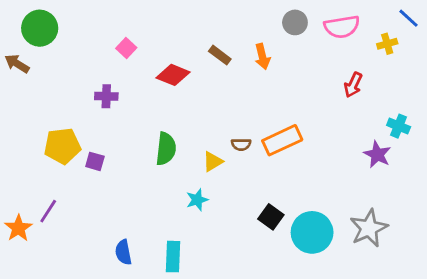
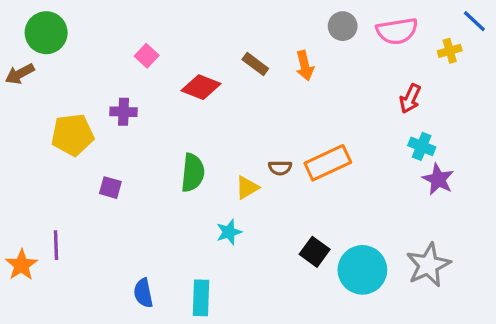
brown arrow: (17, 64) -> (20, 74), turned -60
cyan cross: (399, 126) -> (422, 146), moved
yellow pentagon: (62, 146) -> (72, 135), moved
purple line: (48, 211) -> (56, 245), turned -35

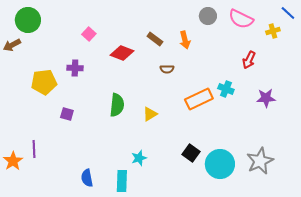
pink semicircle: (397, 31) -> (241, 19), turned 35
cyan cross: (422, 146) -> (226, 89), moved
brown semicircle: (280, 168) -> (167, 69), moved
purple star: (438, 179) -> (266, 98), moved, turned -30
cyan star: (229, 232) -> (139, 158), moved

